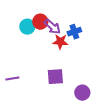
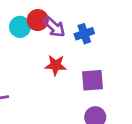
red star: (60, 42) -> (56, 65), moved
purple square: (55, 77) -> (93, 80), moved

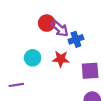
cyan circle: (20, 27) -> (33, 58), moved
blue cross: (84, 34) -> (76, 39), moved

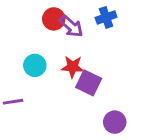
blue cross: (76, 39) -> (106, 17), moved
purple square: (90, 71) -> (89, 83), moved, turned 30

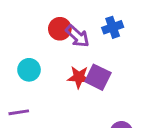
cyan circle: (35, 65) -> (29, 70), moved
purple square: (89, 83) -> (98, 77), moved

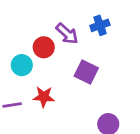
red circle: (60, 29) -> (44, 47), moved
red star: (79, 77) -> (44, 97), moved

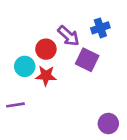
purple square: (86, 72) -> (87, 60), moved
red star: (44, 97) -> (46, 76), moved

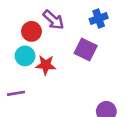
purple arrow: (69, 36) -> (53, 20), moved
red circle: (46, 49) -> (31, 31), moved

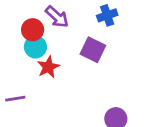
cyan circle: (25, 56) -> (35, 47), moved
red star: (46, 65) -> (48, 67), turned -30

